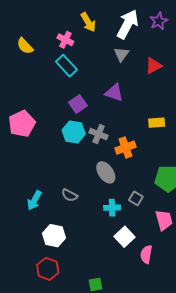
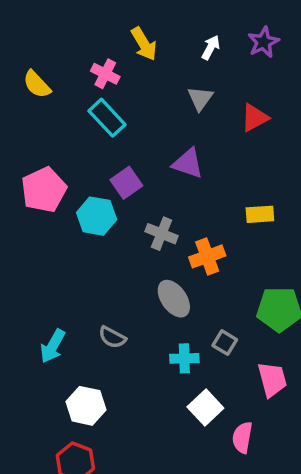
white arrow: (128, 24) -> (211, 47), size x0.5
pink pentagon: (22, 124) -> (44, 190), moved
cyan hexagon: (74, 132) -> (97, 216), moved

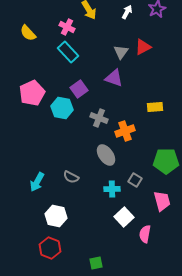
gray triangle: (200, 98) -> (121, 52), moved
red triangle: (255, 118) -> (143, 47), moved

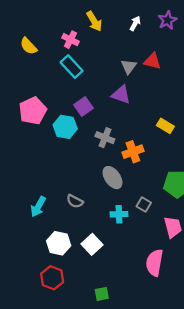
red triangle: (143, 47) -> (152, 61), turned 42
yellow rectangle: (155, 107) -> (165, 126), turned 35
white square: (124, 217) -> (92, 244), moved
pink semicircle: (145, 234) -> (155, 263), size x1.4

